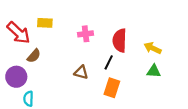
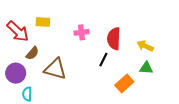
brown triangle: (81, 72) -> (55, 69), moved, size x1.6
orange rectangle: (112, 88) -> (124, 84), moved, turned 30

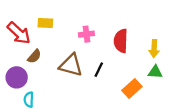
yellow arrow: (145, 46) -> (154, 49), turned -112
black line: (103, 60) -> (99, 70), moved
brown triangle: (55, 69) -> (71, 65), moved

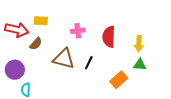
red arrow: (19, 33) -> (17, 30), turned -30
brown semicircle: (34, 56) -> (36, 44), moved

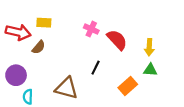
pink cross: (78, 31) -> (91, 29), moved, turned 32
red semicircle: (109, 37) -> (117, 40), turned 135
brown triangle: (64, 59) -> (67, 88), moved

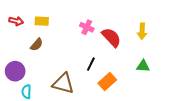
red arrow: (18, 32) -> (16, 21), moved, size x0.6
yellow arrow: (149, 47) -> (142, 31), moved
orange rectangle: (128, 86) -> (107, 81), moved

